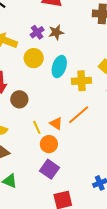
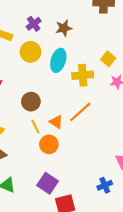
brown star: (56, 32) -> (64, 28), moved
brown circle: (19, 99) -> (31, 102), moved
purple square: (50, 169) -> (48, 183), moved

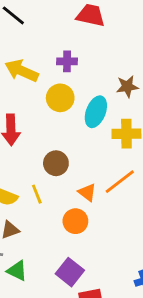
purple cross: (34, 24) -> (67, 61), turned 32
brown star: (64, 28) -> (127, 87), moved
yellow line: (35, 127) -> (37, 194), moved

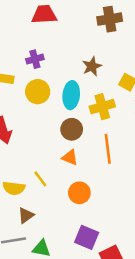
brown circle: (56, 163) -> (72, 129), moved
orange line: (120, 182) -> (108, 149), turned -44
orange triangle: (87, 192) -> (70, 158), moved

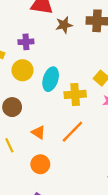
brown star: (92, 66) -> (64, 25), moved
brown circle: (72, 129) -> (12, 107), moved
orange line: (108, 149) -> (72, 132), turned 40

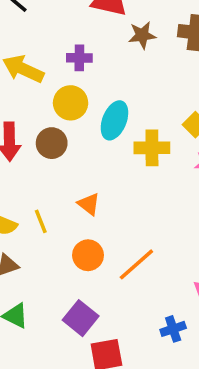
brown circle: (12, 107) -> (52, 143), moved
orange line: (72, 132) -> (136, 264), moved

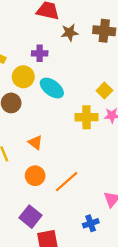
purple cross: (79, 58) -> (40, 53), moved
cyan ellipse: (114, 120) -> (52, 88), turned -75
yellow cross: (152, 148) -> (86, 117), moved

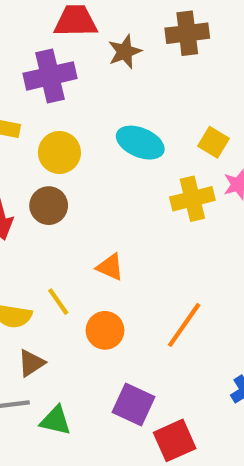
purple cross: (40, 53) -> (50, 76), moved, size x1.6
cyan ellipse: (52, 88) -> (140, 143), moved
orange circle: (35, 176) -> (105, 330), moved

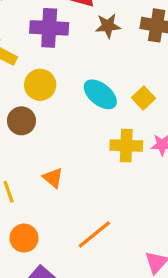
yellow square: (214, 142) -> (144, 98), moved
orange circle: (105, 330) -> (24, 238), moved

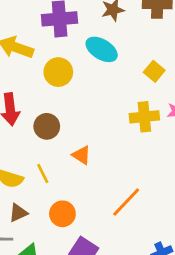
cyan ellipse: (100, 94) -> (102, 49), moved
brown circle: (21, 121) -> (47, 126), moved

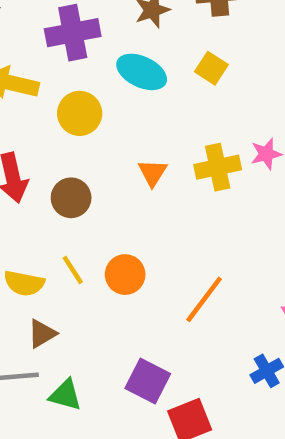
yellow square: (154, 71) -> (211, 68), moved
orange triangle: (82, 155) -> (153, 173), moved, turned 36
orange circle: (62, 214) -> (125, 275), moved

